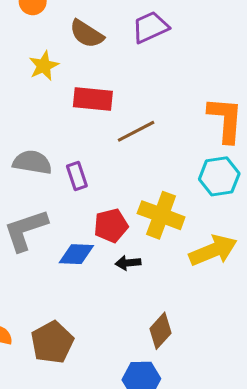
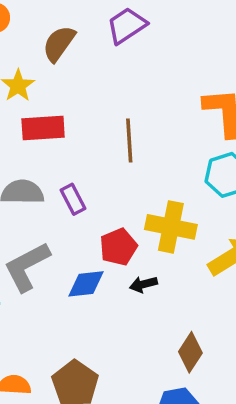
brown semicircle: (87, 34) -> (59, 44), turned 102
red rectangle: (93, 99) -> (43, 128), moved
brown line: (136, 131) -> (129, 140), turned -57

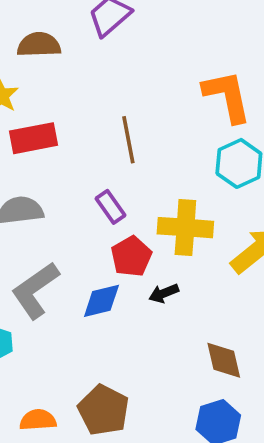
brown semicircle: (59, 44) -> (39, 45), turned 60
purple rectangle: (73, 199) -> (111, 207), moved
brown diamond: (190, 352) -> (224, 360), turned -39

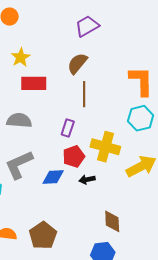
brown semicircle: (39, 45) -> (77, 63), moved, turned -60
purple rectangle: (111, 207) -> (68, 128), turned 42

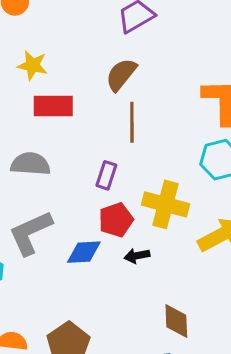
yellow star: (21, 57) -> (32, 65), turned -30

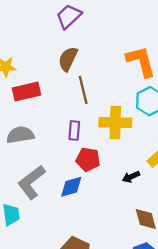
yellow cross: (165, 204) -> (115, 123), moved
red pentagon: (116, 220) -> (88, 159), turned -30
black arrow: (137, 256) -> (131, 177), moved

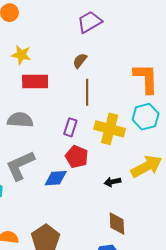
brown semicircle: (68, 59) -> (80, 61), size x0.7

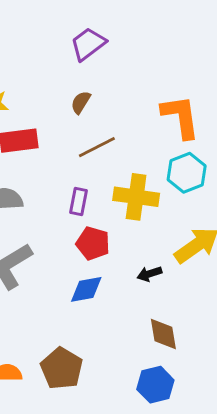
brown line: (87, 92) -> (97, 147), turned 70
blue diamond: (56, 178) -> (86, 289), moved

